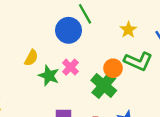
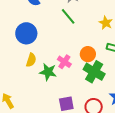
blue circle: (69, 30) -> (26, 33), moved
orange circle: (113, 68) -> (88, 54), moved

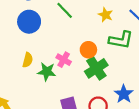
blue circle: (26, 33) -> (29, 22), moved
green cross: (94, 72) -> (96, 68), turned 30

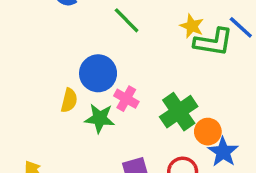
blue circle: (29, 22) -> (98, 73), moved
green L-shape: (121, 40) -> (213, 42), moved
orange circle: (88, 50) -> (208, 132), moved

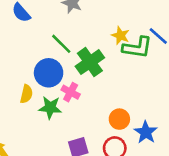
green line: (127, 20) -> (61, 44), moved
green cross: (179, 112) -> (90, 62), moved
orange circle: (208, 132) -> (119, 119), moved

